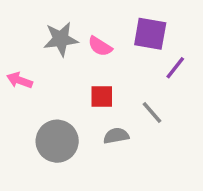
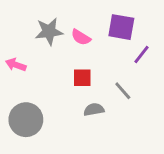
gray circle: (57, 141) -> (26, 120), moved

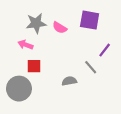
purple line: (142, 55) -> (105, 50), moved
pink arrow: (16, 65) -> (25, 45), moved
red square: (82, 78) -> (34, 66), moved

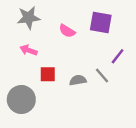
gray star: (36, 23) -> (29, 18), moved
red square: (34, 66) -> (48, 74), moved
gray semicircle: (69, 81) -> (78, 80), moved

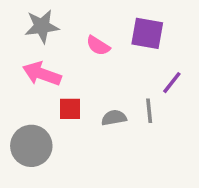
pink arrow: (29, 50) -> (42, 74), size x1.5
gray line: (102, 75) -> (149, 111), turned 35

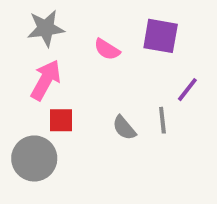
pink arrow: (42, 74) -> (46, 80), turned 99
red square: (70, 109) -> (61, 120), moved
gray semicircle: (114, 118) -> (124, 128), turned -120

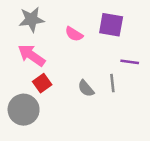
pink arrow: (46, 80) -> (32, 55), turned -84
purple line: (187, 90) -> (130, 62), turned 60
red square: (61, 120) -> (42, 83), turned -36

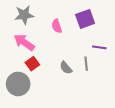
purple square: (111, 25) -> (85, 19), turned -30
pink semicircle: (74, 34) -> (57, 26), turned 40

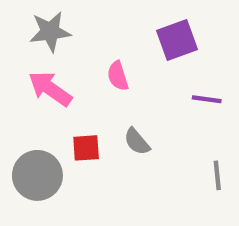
pink semicircle: (57, 26) -> (118, 76), moved
red square: (32, 64) -> (86, 148), moved, turned 32
gray line: (86, 64) -> (217, 175), moved

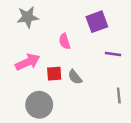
pink arrow: (50, 89) -> (28, 62), moved, turned 120
red square: (86, 148) -> (54, 74), moved
gray circle: (37, 175) -> (39, 105), moved

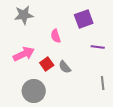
red square: (54, 74) -> (47, 64), turned -32

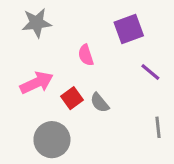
purple line: (98, 47) -> (150, 72), turned 32

